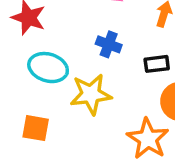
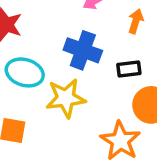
blue cross: (109, 44) -> (83, 50), size x1.5

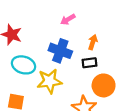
orange arrow: (136, 21) -> (93, 42), moved

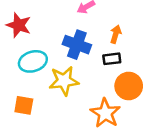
cyan ellipse: (24, 65) -> (33, 61), turned -35

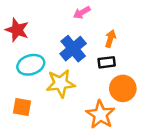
blue cross: (77, 45) -> (73, 49), turned 30

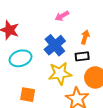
yellow star: (61, 83) -> (60, 73), moved
orange square: (22, 107) -> (28, 95), moved

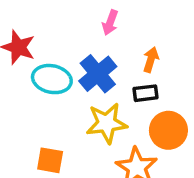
pink arrow: (62, 16) -> (110, 23), turned -40
cyan ellipse: (21, 58) -> (52, 79), moved, turned 30

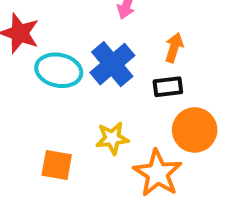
yellow star: (107, 123) -> (112, 138), moved, size x0.7

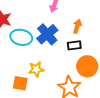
yellow star: (112, 138) -> (36, 69), moved

